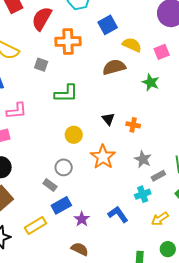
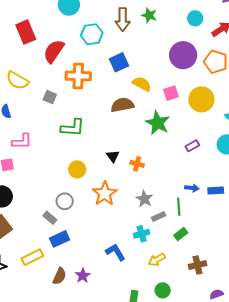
green star: (151, 82) -> (158, 123), size x1.4
purple star: (82, 219) -> (83, 276), moved
brown semicircle: (80, 249) -> (60, 276), moved, turned 84

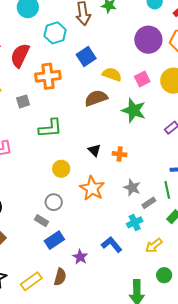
gray square: (50, 97) -> (23, 101), turned -32
yellow rectangle: (32, 257) -> (31, 281), moved
purple star: (83, 276) -> (80, 257), moved

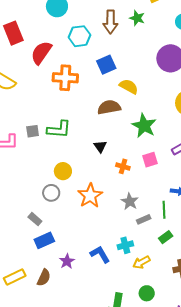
pink square: (142, 79) -> (150, 160), moved
gray square: (23, 101) -> (33, 131), moved
black triangle: (94, 150) -> (100, 147), moved
gray circle: (54, 202) -> (51, 193), moved
cyan cross: (135, 222) -> (125, 245), moved

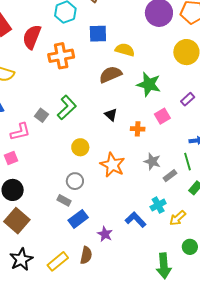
blue square: (106, 65) -> (98, 34), turned 36
green L-shape: (59, 129) -> (67, 108), turned -35
gray square: (33, 131) -> (42, 115), turned -32
gray circle: (51, 193) -> (75, 181), moved

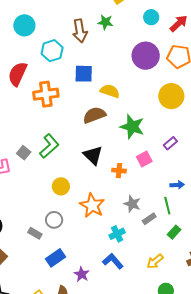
black triangle: (111, 115) -> (93, 155), size x1.5
gray rectangle: (64, 200) -> (35, 233), moved
cyan cross: (158, 205) -> (117, 234), moved

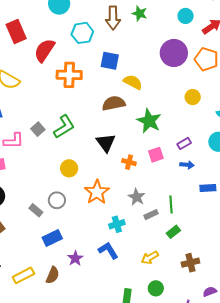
yellow circle: (171, 96) -> (193, 97), size x0.6
blue arrow: (177, 185) -> (187, 165), moved

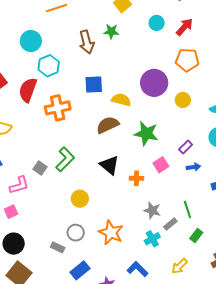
cyan hexagon: (82, 33) -> (49, 66), moved
purple circle: (174, 53) -> (154, 83), moved
orange star: (97, 192) -> (111, 233), moved
cyan cross: (117, 224) -> (152, 239), moved

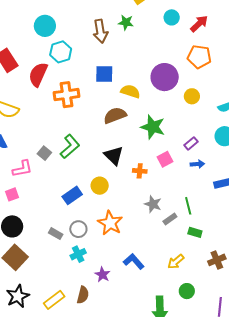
yellow circle: (80, 199) -> (100, 186), moved
gray circle: (76, 233) -> (78, 229), moved
green rectangle: (196, 235) -> (195, 232), turned 64
cyan cross: (152, 239) -> (78, 254), moved
blue rectangle: (80, 270) -> (72, 195), moved

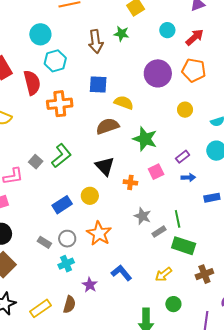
red semicircle: (38, 74) -> (32, 83), turned 140
purple circle: (165, 77) -> (158, 73), moved
green rectangle: (195, 232) -> (184, 246), size x1.6

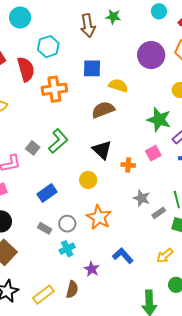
cyan circle: (40, 34) -> (20, 18), moved
green star: (145, 139) -> (159, 120), moved
blue rectangle: (62, 205) -> (47, 193), moved

